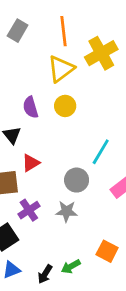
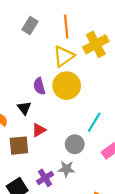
yellow circle: (65, 106) -> (67, 86), size x1.6
purple cross: (29, 210) -> (45, 178), moved

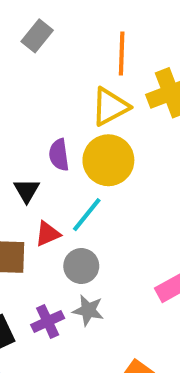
gray rectangle: (30, 25) -> (37, 36), moved
cyan line: (94, 122) -> (87, 215), moved
gray circle: (75, 144) -> (81, 266), moved

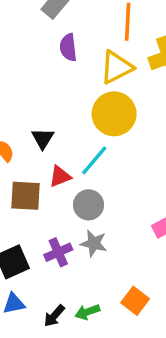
purple semicircle: (59, 155) -> (68, 47), moved

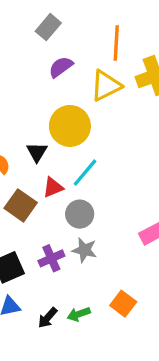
purple semicircle: (68, 47) -> (61, 67), turned 60
yellow circle: (114, 114) -> (70, 126), moved
brown square: (25, 196) -> (21, 205), turned 32

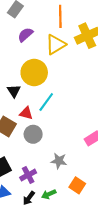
red triangle: (53, 187) -> (26, 113), turned 40
gray circle: (80, 214) -> (33, 134), moved
gray star: (84, 250) -> (59, 161), moved
purple cross: (51, 258) -> (28, 175), moved

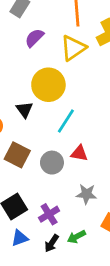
red triangle: (26, 113) -> (79, 153), moved

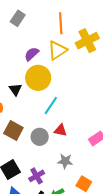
purple semicircle: (34, 38) -> (32, 54), moved
black triangle: (24, 110) -> (15, 89), moved

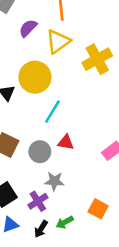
yellow cross: (87, 41) -> (97, 59), moved
purple semicircle: (32, 54) -> (28, 28), moved
gray star: (65, 161) -> (54, 181), moved

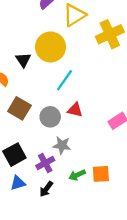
orange square: (98, 209) -> (101, 174), turned -36
green arrow: (65, 222) -> (77, 175), moved

